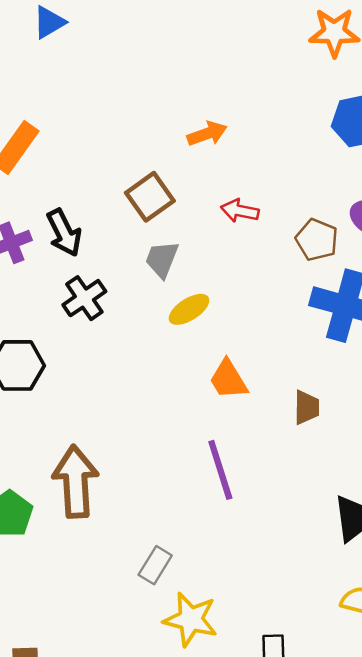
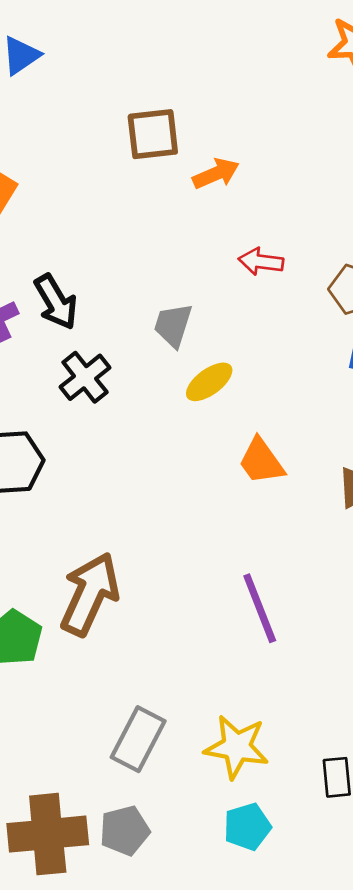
brown square: (150, 197) -> (153, 134), moved, turned 33
purple line: (220, 470) -> (260, 608), moved
brown arrow: (76, 482) -> (90, 594), turned 32
gray rectangle: (155, 565) -> (138, 739), moved, size x1.4

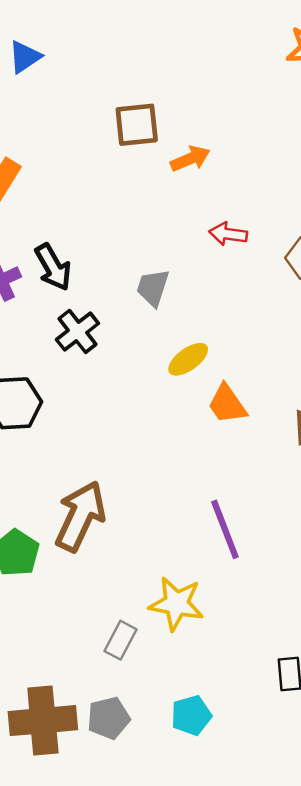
yellow ellipse: (209, 382) -> (188, 359), moved
gray rectangle: (138, 739) -> (121, 640), size x0.7
yellow star: (237, 747) -> (176, 604), moved
cyan pentagon: (247, 827) -> (191, 715), moved

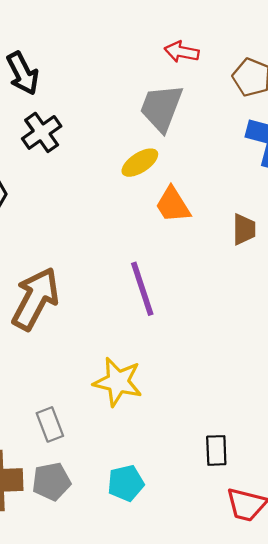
gray trapezoid: (153, 288) -> (161, 108), moved, size x1.4
purple line: (225, 529) -> (142, 289), moved
gray rectangle: (121, 640) -> (50, 424), moved, turned -52

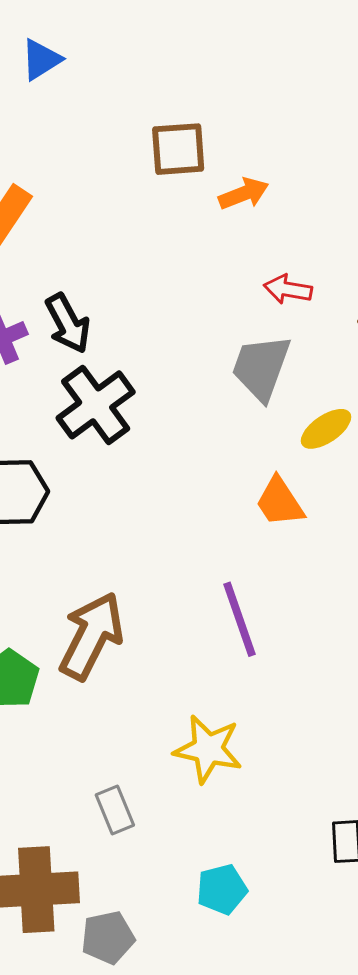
black cross: (42, 132) -> (96, 405), size x1.4
yellow ellipse: (140, 163) -> (326, 429), moved
gray pentagon: (51, 482) -> (108, 937), moved

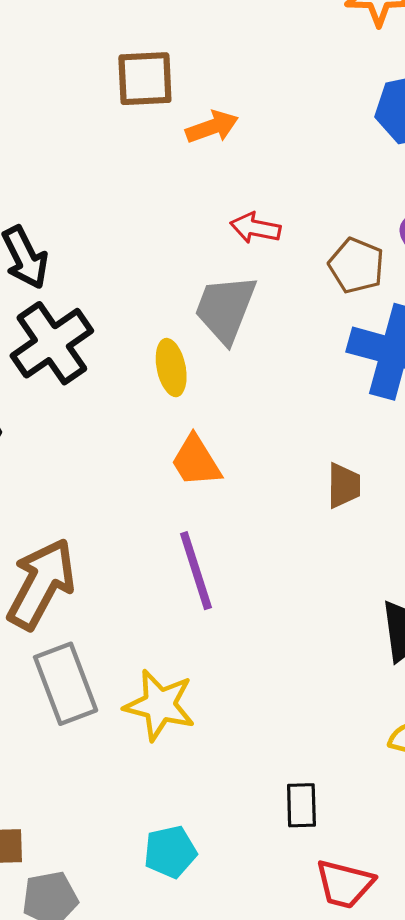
yellow ellipse: (326, 429) -> (171, 368), moved, turned -69
orange trapezoid: (280, 502) -> (196, 461), moved
gray rectangle: (115, 810) -> (66, 684), moved, size x1.6

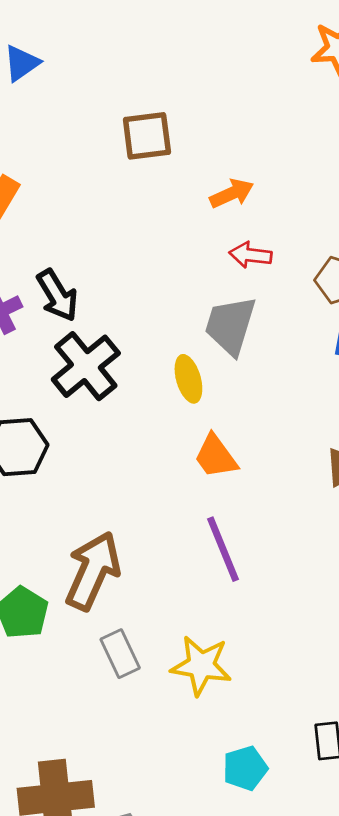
orange arrow: (212, 127) -> (232, 193), moved
gray rectangle: (66, 684) -> (120, 654), size x0.7
cyan pentagon: (170, 852) -> (245, 768), moved

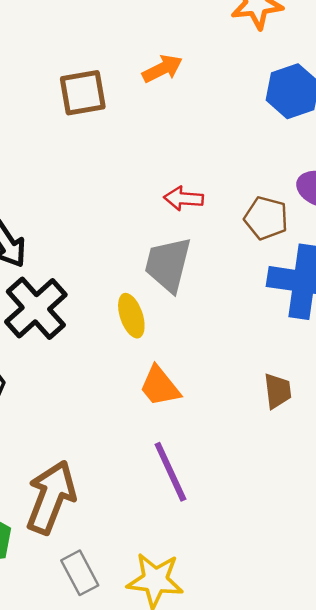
orange arrow: (232, 193) -> (162, 69), moved

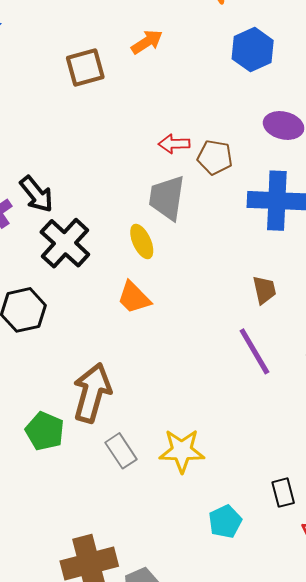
brown pentagon: (266, 218) -> (215, 157), moved
orange trapezoid: (160, 386) -> (134, 298), moved
purple line: (170, 472) -> (254, 351), moved

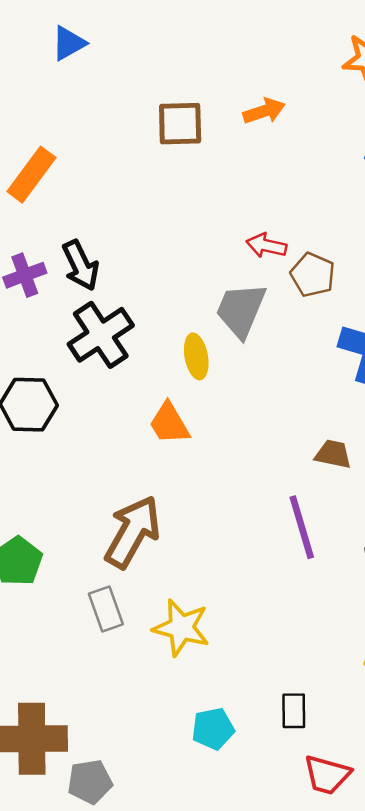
brown trapezoid: (264, 290) -> (333, 454), turned -80
brown arrow: (92, 393) -> (133, 532), moved

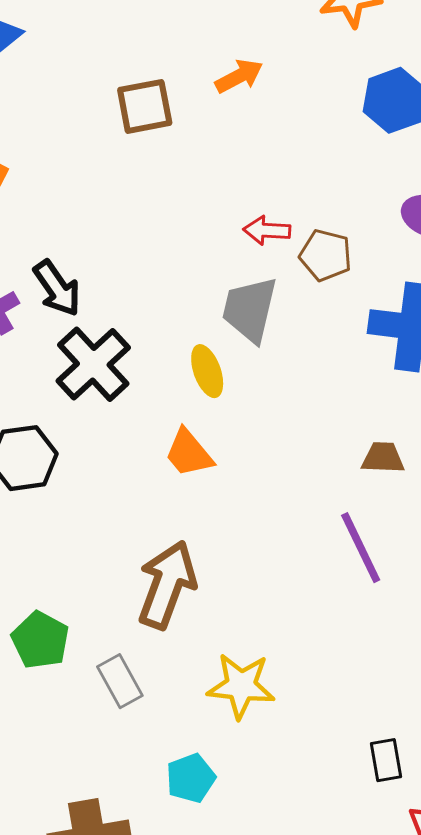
gray rectangle: (106, 609) -> (120, 681), moved
cyan pentagon: (213, 729) -> (191, 778), moved

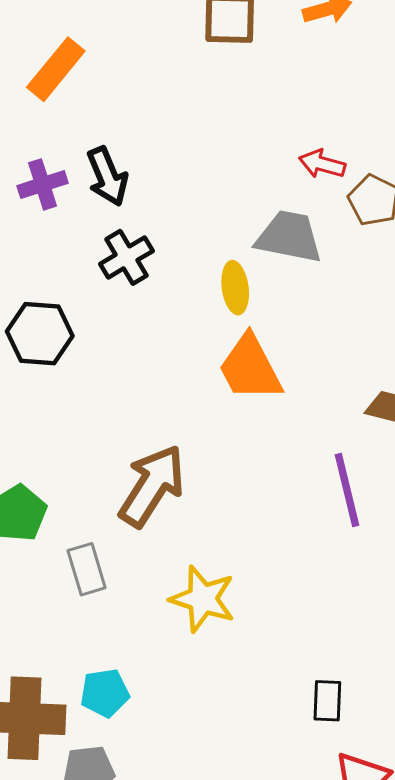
gray trapezoid: (250, 309) -> (289, 237), turned 76
black cross: (93, 364) -> (127, 257), size x0.7
orange trapezoid: (189, 453) -> (250, 368), moved, size x1.4
cyan pentagon: (191, 778) -> (105, 693), moved

